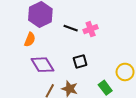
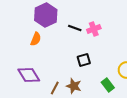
purple diamond: (42, 65) -> (29, 75), moved

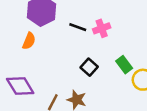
black square: (84, 60) -> (89, 67), turned -32
green rectangle: (108, 85) -> (124, 65), moved

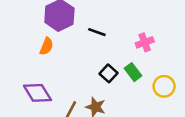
pink cross: (102, 28) -> (145, 42), moved
green rectangle: (124, 65) -> (133, 72), moved

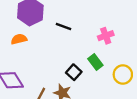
orange semicircle: (46, 46) -> (19, 39), turned -126
black square: (109, 73) -> (74, 72), moved

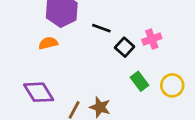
green rectangle: (95, 62) -> (140, 81), moved
black square: (74, 72) -> (125, 47), moved

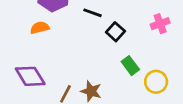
pink cross: (152, 39) -> (160, 24), moved
yellow circle: (172, 85) -> (156, 82), moved

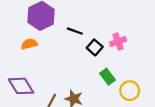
pink cross: (160, 24) -> (118, 42), moved

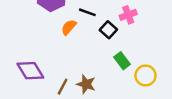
pink cross: (118, 42) -> (128, 15), moved
orange semicircle: (29, 44) -> (69, 27), moved, turned -35

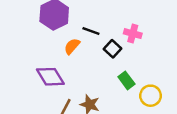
pink cross: (128, 15) -> (133, 34), turned 35
purple diamond: (30, 71) -> (50, 77), moved

